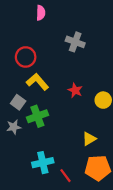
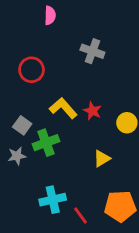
yellow L-shape: (37, 82) -> (63, 108), moved
yellow triangle: (89, 139) -> (102, 159), moved

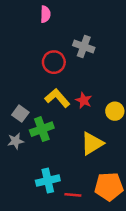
red circle: (31, 70) -> (54, 62), moved
yellow triangle: (102, 159) -> (92, 143), size x1.5
red line: (81, 216) -> (73, 195), turned -49

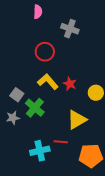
gray cross: (84, 47) -> (70, 29), moved
green cross: (42, 129) -> (35, 108), turned -30
red line: (73, 195) -> (61, 142), moved

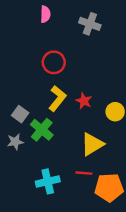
gray cross: (70, 29) -> (90, 24), moved
yellow L-shape: (48, 82) -> (57, 98), turned 80
red line: (61, 142) -> (84, 173), moved

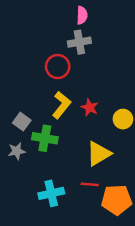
pink semicircle: (45, 14) -> (82, 15), moved
gray cross: (90, 24) -> (79, 42), moved, turned -30
green cross: (42, 130) -> (45, 138), turned -30

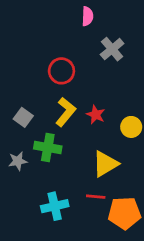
gray cross: (79, 42) -> (112, 49), moved, turned -30
gray square: (22, 122) -> (23, 117), moved

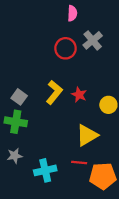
red circle: (61, 71) -> (66, 48), moved
green cross: (48, 147) -> (16, 122), moved
gray star: (18, 161) -> (15, 156), moved

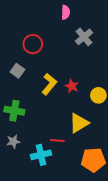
red circle: (66, 48) -> (33, 44), moved
gray square: (19, 97) -> (17, 71), moved
red line: (79, 162) -> (57, 140), moved

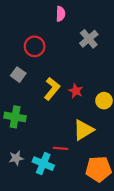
pink semicircle: (66, 12) -> (61, 14), moved
gray star: (13, 141) -> (16, 158), moved
cyan cross: (41, 155) -> (43, 164), turned 36

